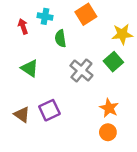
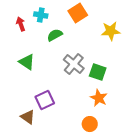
green semicircle: (60, 38) -> (55, 35), turned 70
green square: (113, 62) -> (98, 72), moved, turned -30
brown triangle: (22, 115) -> (28, 117), moved
orange circle: (108, 132) -> (90, 124), moved

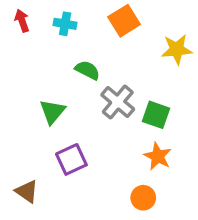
red arrow: (21, 24) -> (22, 21), moved
green semicircle: (55, 35) -> (87, 70), moved, turned 56
green triangle: (27, 62) -> (52, 112), moved, turned 36
brown triangle: (28, 117) -> (27, 191), moved

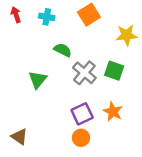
green square: (156, 115) -> (114, 71), moved
purple square: (71, 159) -> (82, 114), moved
orange circle: (143, 198) -> (81, 138), moved

